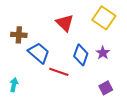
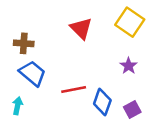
blue trapezoid: (39, 53) -> (32, 73), moved
blue diamond: (81, 55) -> (102, 102), moved
red line: (59, 72) -> (74, 90), turned -30

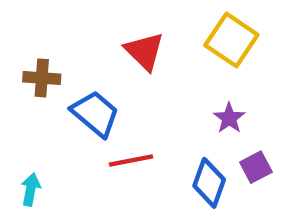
blue trapezoid: (32, 73) -> (95, 114), moved
blue diamond: (102, 102) -> (209, 183), moved
purple square: (132, 109) -> (256, 167), moved

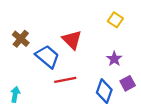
yellow square: (231, 40) -> (115, 20), size x0.6
red triangle: (144, 51) -> (72, 40), moved
brown cross: (42, 78) -> (21, 39), turned 36

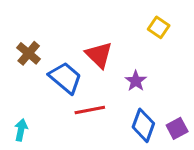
purple star: (114, 59) -> (136, 81), moved
purple square: (128, 83) -> (177, 128), moved

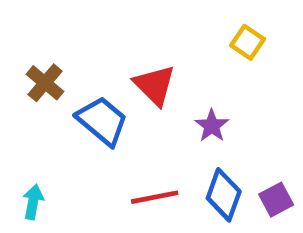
red line: (90, 110) -> (155, 197), moved

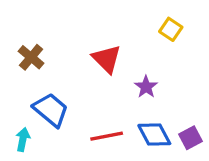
blue trapezoid: (102, 121) -> (51, 110), moved
blue diamond: (224, 195) -> (154, 134), turned -48

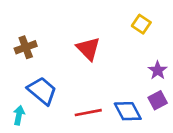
brown cross: (31, 57) -> (26, 47), turned 30
purple star: (146, 87) -> (158, 70), moved
purple square: (190, 138) -> (158, 100), moved

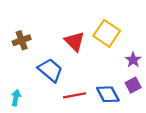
yellow square: (141, 24) -> (107, 33), moved, size x1.6
blue trapezoid: (42, 91) -> (50, 70), moved

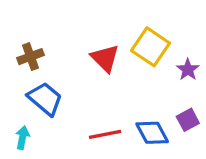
purple star: (133, 60) -> (188, 70), moved
blue trapezoid: (50, 70) -> (45, 99), moved

